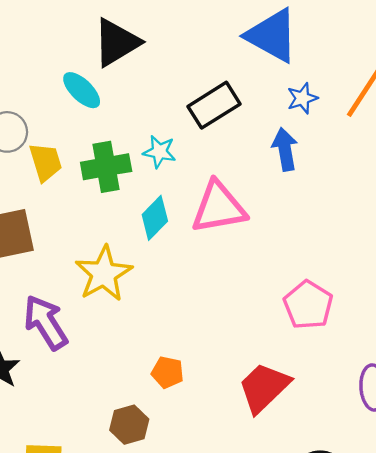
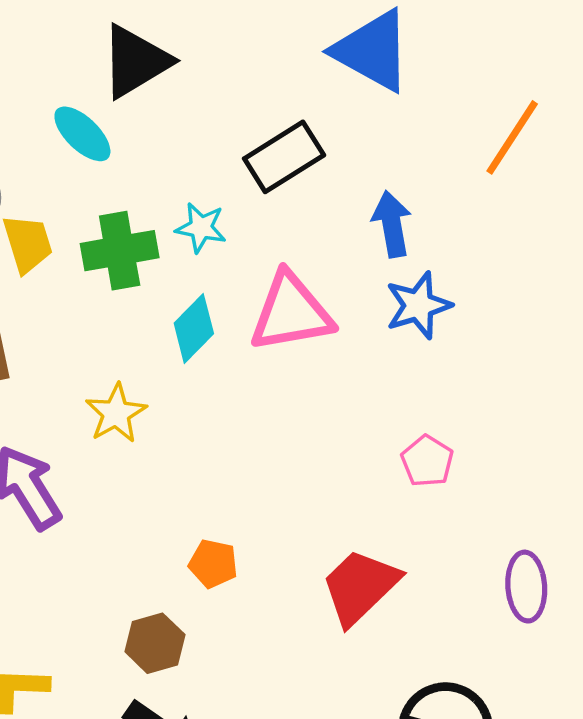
blue star: (302, 98) -> (418, 305), moved, size x1.4
yellow star: (104, 274) -> (116, 413), size x0.7
pink pentagon: (308, 305) -> (427, 461), size x0.7

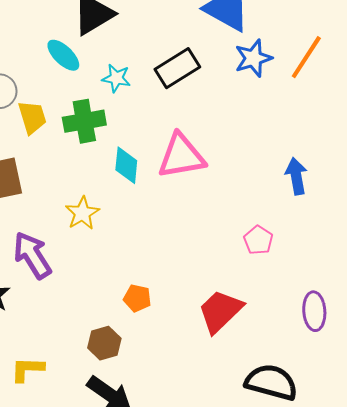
blue arrow: (392, 224) -> (296, 176), moved
cyan star: (201, 228) -> (116, 78), moved
blue star: (418, 305) -> (253, 58), moved
cyan diamond: (194, 328) -> (126, 165), turned -39

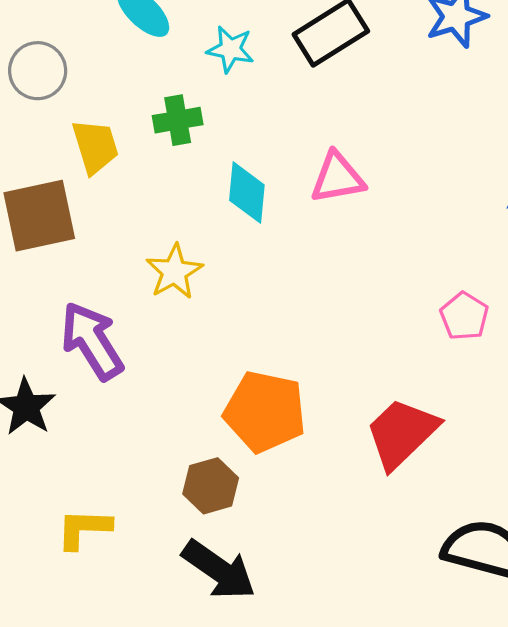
yellow trapezoid: (32, 117) -> (95, 146), moved
green cross: (84, 121) -> (178, 120), size x0.7
pink triangle: (181, 156) -> (337, 178), size x0.7
orange pentagon: (137, 298) -> (265, 412), size x1.8

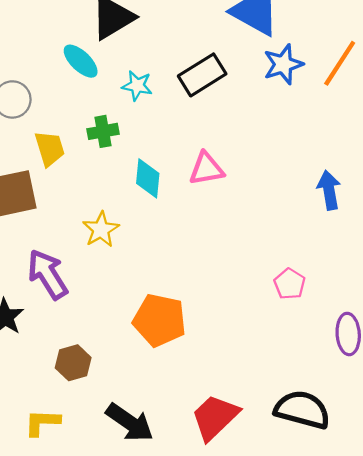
pink pentagon: (464, 316) -> (290, 284), moved
red trapezoid: (402, 433) -> (215, 417), moved
brown hexagon: (211, 486) -> (73, 363), moved
yellow L-shape: (84, 529) -> (42, 422), moved

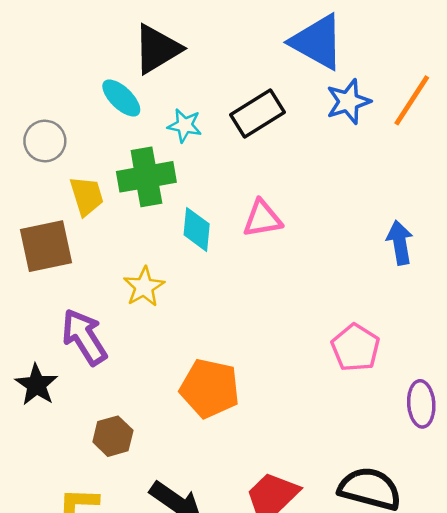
green cross: (103, 131) -> (146, 177), size x1.6
pink pentagon: (290, 284) -> (356, 348), size x1.4

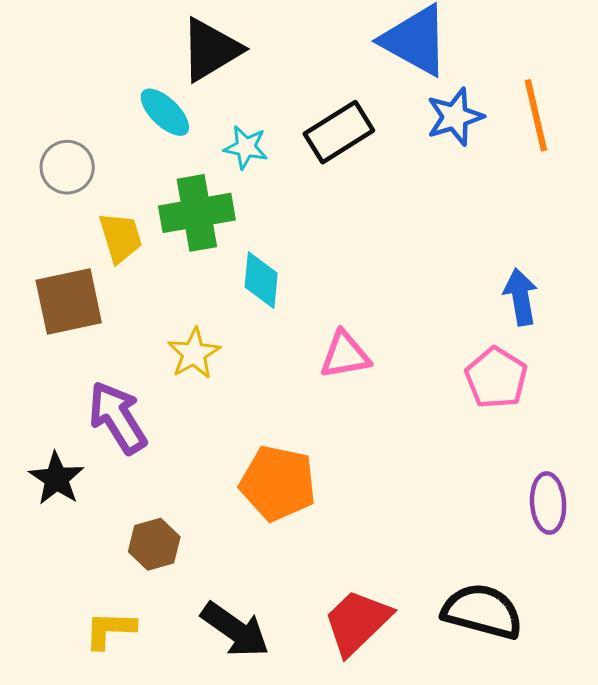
orange line: (412, 100) -> (536, 115), turned -46
pink triangle: (262, 219) -> (345, 355), moved
pink pentagon: (356, 348) -> (496, 378), moved

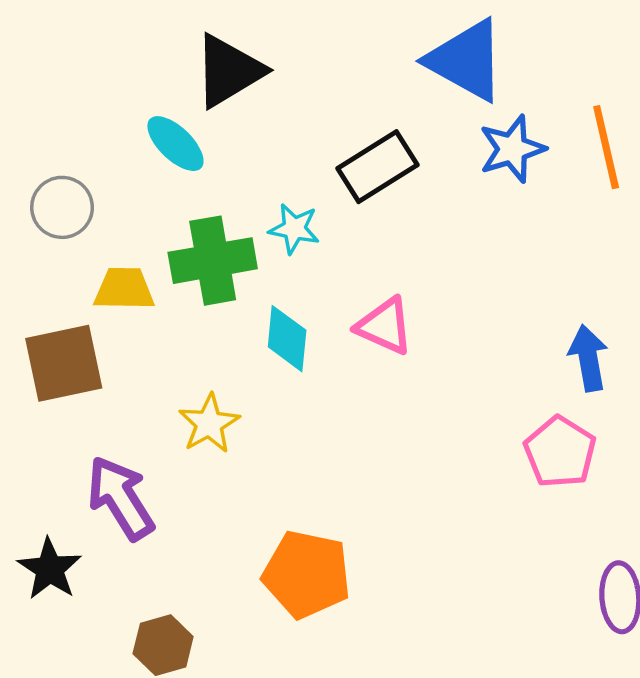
cyan star: (246, 147) -> (294, 229), moved
yellow trapezoid: (121, 237) -> (124, 289), turned -72
pink triangle: (345, 355) -> (385, 326), moved, turned 34

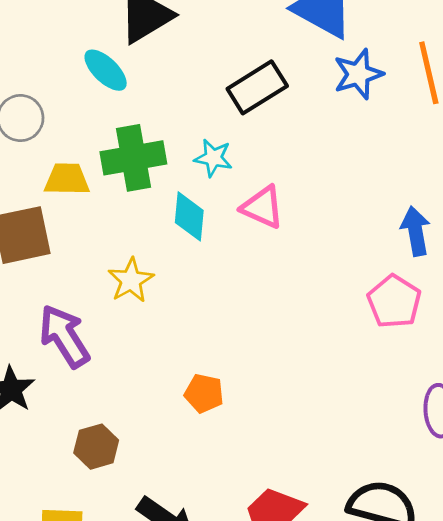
cyan star: (294, 229) -> (213, 158), moved
orange pentagon: (307, 574) -> (204, 393), size x0.6

